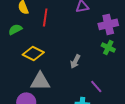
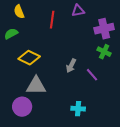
red line: (45, 17) -> (52, 20), moved
purple line: (96, 86) -> (92, 75), moved

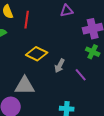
red line: (52, 20) -> (27, 20), moved
yellow diamond: (29, 58) -> (37, 54), moved

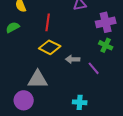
red line: (27, 20) -> (48, 22), moved
gray arrow: (60, 66) -> (73, 59), turned 64

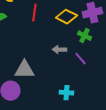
green cross: (106, 45) -> (84, 36), moved
yellow diamond: (50, 47) -> (66, 17), moved

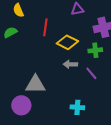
yellow diamond: (66, 17) -> (67, 42), moved
green cross: (84, 36) -> (95, 50), turned -32

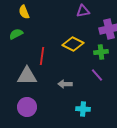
red line: (45, 27) -> (42, 56), moved
gray arrow: (70, 64) -> (65, 84), moved
gray triangle: (35, 84) -> (27, 76), moved

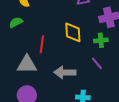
yellow diamond: (73, 44) -> (73, 32), turned 60
gray arrow: (65, 84) -> (65, 72), size x1.5

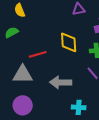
red line: (42, 44) -> (38, 54), turned 66

